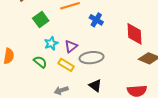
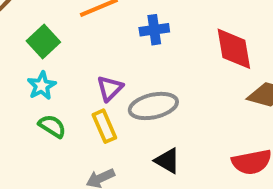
blue cross: (96, 20) -> (154, 30), turned -32
cyan star: (51, 43) -> (42, 86), moved
yellow rectangle: (66, 65) -> (104, 126), turned 42

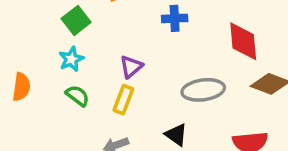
gray ellipse: (153, 106) -> (203, 90), moved
yellow rectangle: (104, 126) -> (123, 100), turned 40

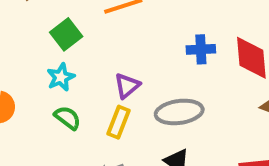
blue cross: (175, 18) -> (201, 49), moved
gray ellipse: (203, 90) -> (179, 112), moved

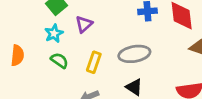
purple triangle: (127, 86) -> (84, 24), moved

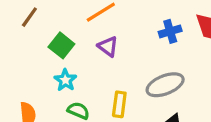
purple triangle: (84, 24) -> (108, 46), moved, turned -30

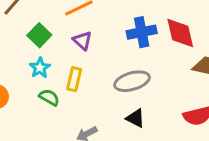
blue cross: (170, 31) -> (142, 32), size x1.4
yellow rectangle: (119, 104) -> (74, 79), moved

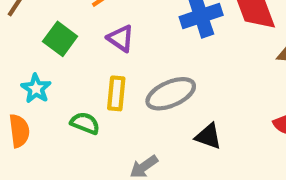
cyan star: (40, 68) -> (36, 89), moved
gray ellipse: (132, 81) -> (171, 94), moved

